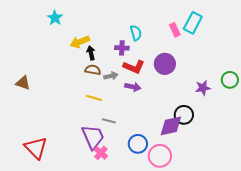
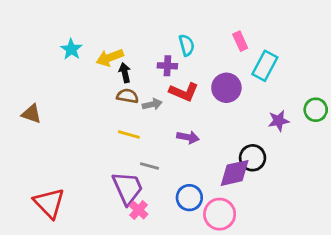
cyan star: (55, 18) -> (71, 49), moved
cyan rectangle: (193, 23) -> (265, 66), moved
purple arrow: (133, 87) -> (188, 137), moved

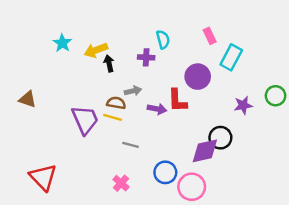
red L-shape: (184, 92) -> (177, 101), moved, turned 65
brown semicircle: (128, 96) -> (116, 103), moved
purple arrow: (188, 137) -> (157, 109), moved
purple trapezoid: (128, 188) -> (85, 120), moved

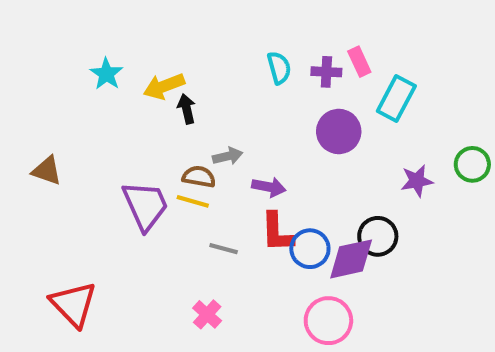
purple cross: (146, 57) -> (326, 72), moved
red L-shape: (177, 101) -> (277, 232), moved
blue circle: (165, 172) -> (310, 249), moved

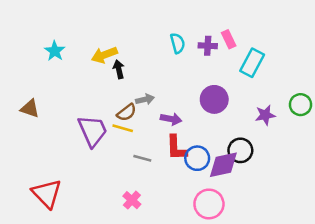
cyan star: (106, 74) -> (55, 51), moved
purple circle: (339, 131) -> (214, 99), moved
brown semicircle: (199, 177) -> (127, 112), turned 132

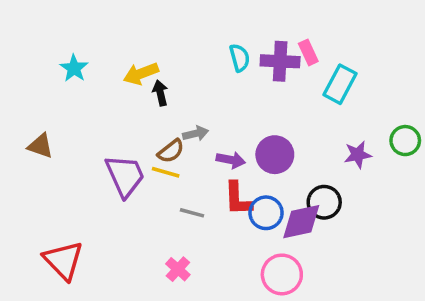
purple cross: (208, 46) -> (280, 61), size x1.5
purple circle: (214, 99) -> (275, 155), moved

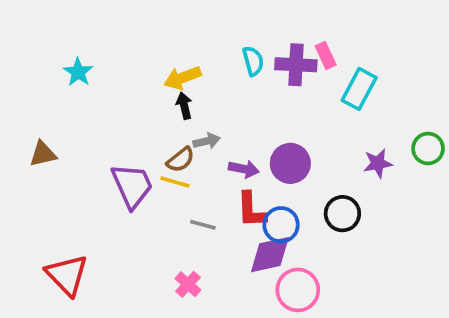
yellow arrow: (141, 74) -> (182, 78), moved
black arrow: (160, 93) -> (184, 106), moved
brown triangle: (40, 146) -> (43, 154), turned -32
purple diamond: (301, 222) -> (270, 255), moved

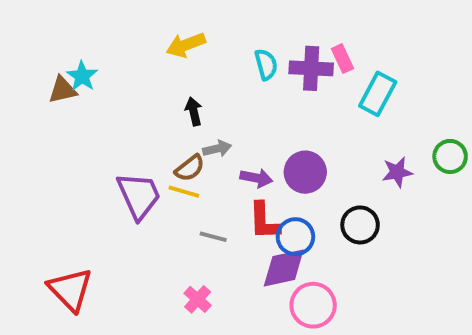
yellow arrow: (182, 78) -> (186, 45), moved
brown triangle: (43, 154) -> (63, 90), moved

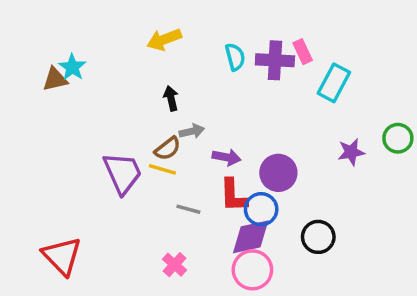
purple circle: (305, 172) -> (278, 173), moved
black circle: (360, 225) -> (318, 237), moved
pink circle: (313, 305) -> (252, 270), moved

